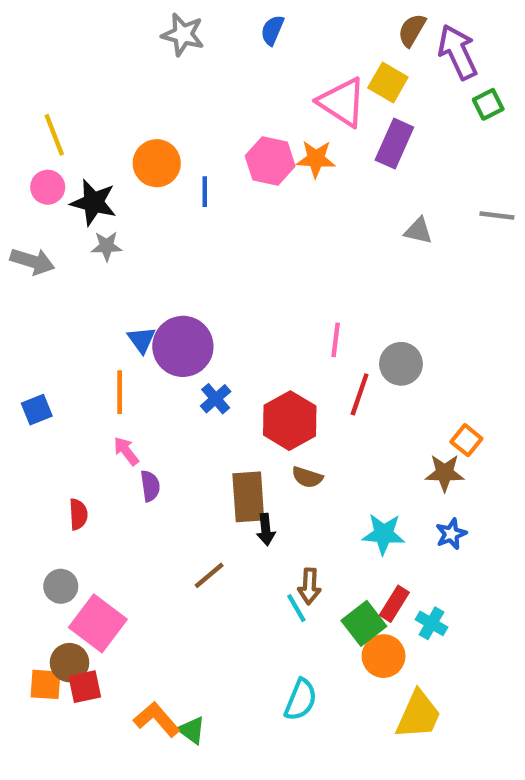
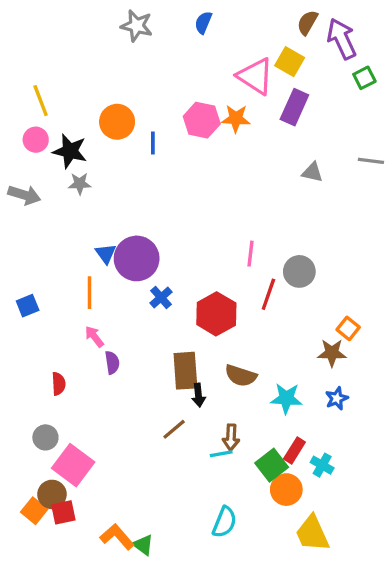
brown semicircle: (307, 477) -> (241, 376), moved, size x1.4
brown line: (209, 575) -> (174, 429), moved
cyan line: (296, 608) -> (221, 454), turned -70
orange square: (46, 684) -> (34, 511), turned 35
yellow trapezoid: (418, 715) -> (312, 533), turned 132

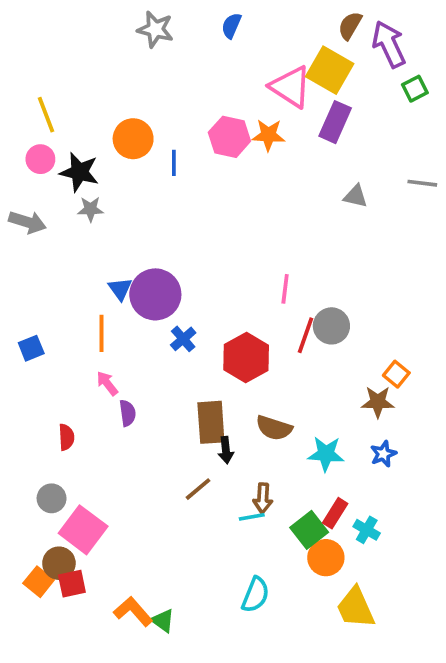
yellow square: (290, 62) -> (330, 70), size x1.4
gray circle: (299, 271) -> (331, 326), moved

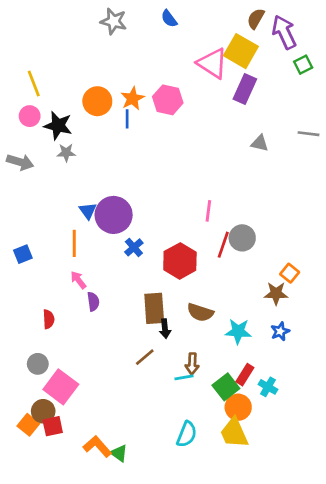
blue semicircle: (231, 26) -> (169, 19), turned -60
orange star: (268, 135) -> (133, 98), moved, turned -30
yellow trapezoid: (356, 608) -> (234, 433), moved

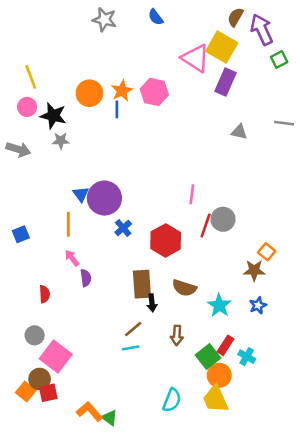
cyan star: (238, 331) -> (219, 305), turned 30
cyan line: (184, 377) -> (131, 348), moved

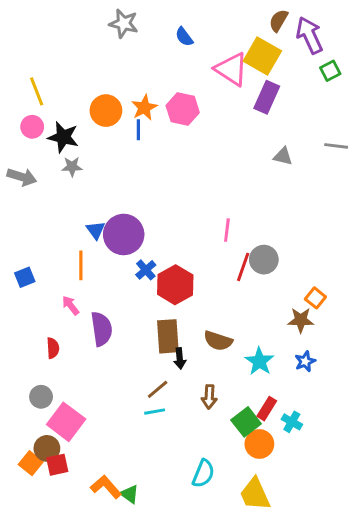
blue semicircle: (156, 17) -> (184, 37), moved
red hexagon: (166, 240) -> (175, 285), moved
pink arrow: (72, 258) -> (71, 305), moved
purple semicircle: (86, 278) -> (102, 329), size x1.6
yellow trapezoid: (216, 399) -> (255, 494), moved

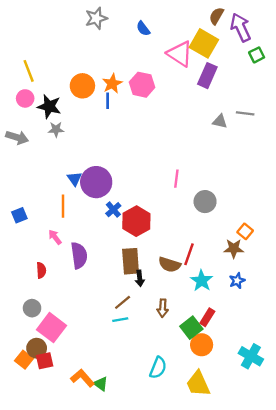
gray star: (124, 24) -> (96, 18), turned -30
gray line: (336, 146) -> (245, 113), moved
red line: (243, 267) -> (189, 254), moved
cyan cross: (292, 422) -> (251, 356), moved, size x1.5

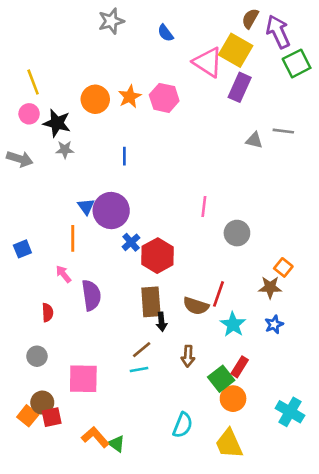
green square: (257, 55) -> (297, 63), size x1.5
blue line: (108, 101) -> (124, 156), moved
pink square: (51, 328) -> (83, 379), moved, turned -36

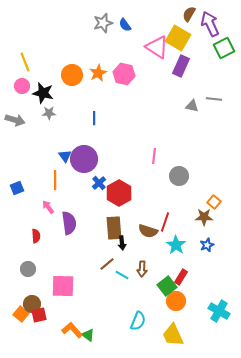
gray star: (111, 21) -> (103, 23), moved
cyan line: (139, 369) -> (122, 275), moved, turned 40

